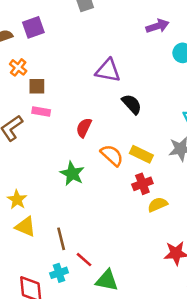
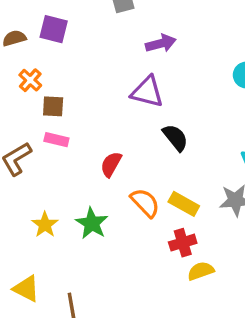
purple arrow: (157, 26) -> (161, 43), moved
purple square: (33, 27) -> (54, 29), turned 30
yellow star: (17, 200) -> (45, 225), moved

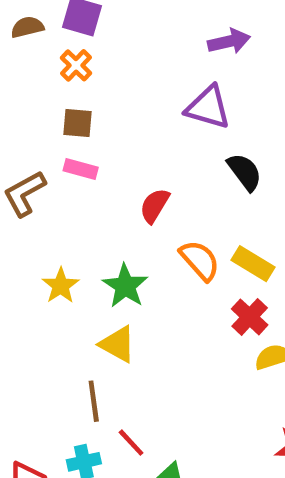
orange cross: (30, 80) -> (76, 65), moved
red cross: (183, 243) -> (250, 317), turned -32
yellow triangle: (26, 289) -> (118, 344), moved

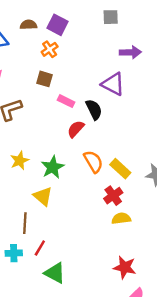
pink rectangle: (81, 169) -> (66, 101), moved
black semicircle: (245, 172) -> (94, 109), moved
red line: (131, 443) -> (40, 248), turned 63

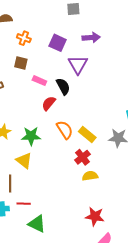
purple square: (58, 25) -> (58, 43), moved
orange cross: (50, 49) -> (24, 38), turned -32
purple triangle: (113, 84) -> (78, 65), turned 35
green star: (53, 167) -> (31, 136), turned 30
red line: (40, 248) -> (24, 204), turned 64

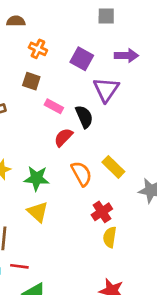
yellow rectangle: (87, 135) -> (113, 167), moved
yellow triangle: (24, 161) -> (38, 212), moved
yellow semicircle: (90, 176) -> (110, 237), turned -77

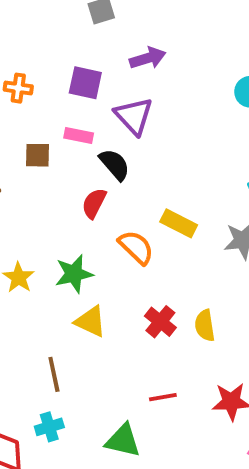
brown square: (31, 81) -> (38, 155), moved
pink rectangle: (54, 106) -> (79, 136), moved
red cross: (102, 212) -> (160, 322), moved
red line: (19, 266) -> (163, 397), moved

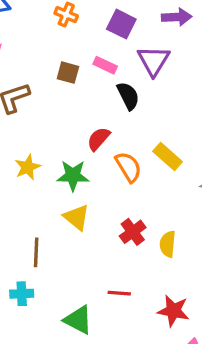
red semicircle: (94, 203) -> (99, 139), moved

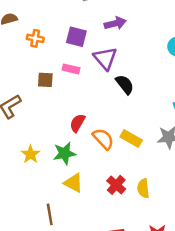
black semicircle: (128, 96) -> (125, 84), moved
yellow rectangle: (168, 156) -> (131, 138), moved

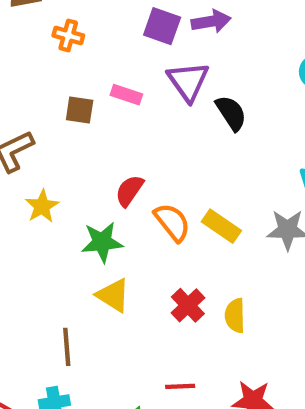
purple square: (76, 37) -> (162, 26), moved
black semicircle: (125, 84) -> (231, 113), moved
yellow star: (31, 154) -> (42, 206), moved

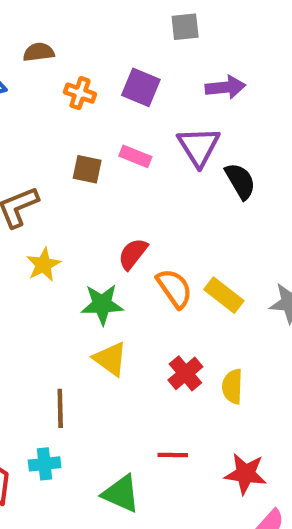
purple square: (162, 26) -> (141, 87), moved

